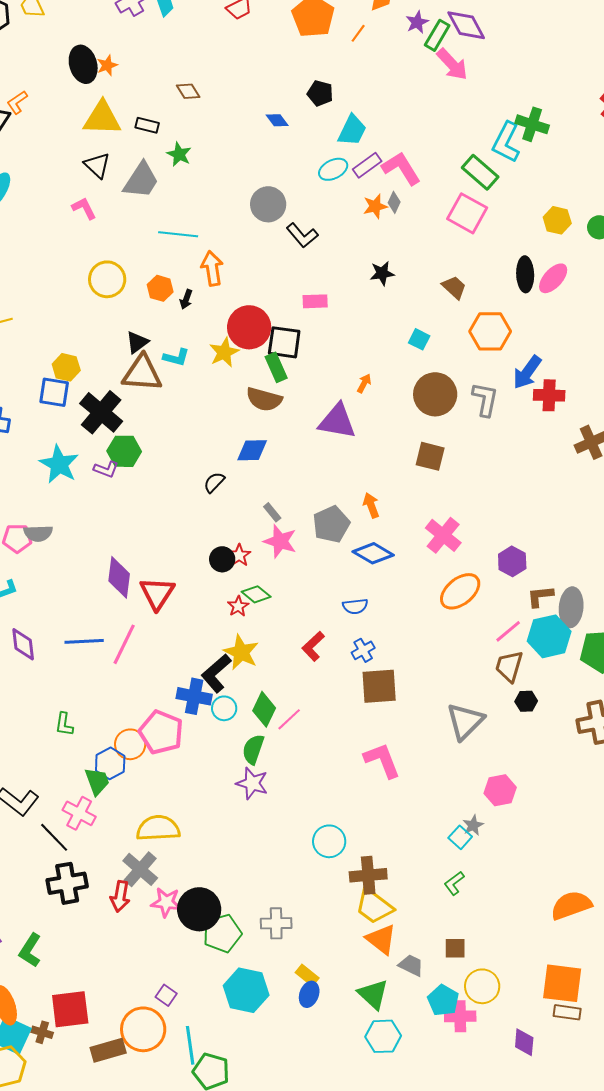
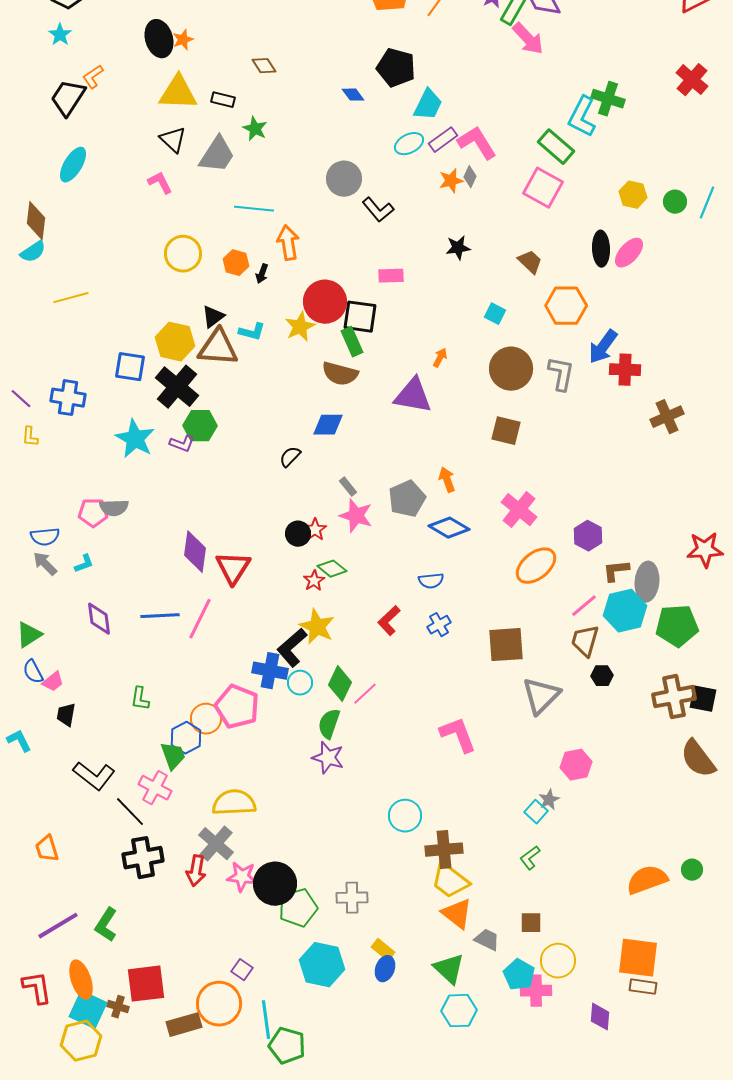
black pentagon: (320, 93) -> (396, 68), size x1.5
yellow hexagon: (66, 367) -> (175, 342), moved, size x1.4
brown square: (379, 686) -> (506, 645), moved

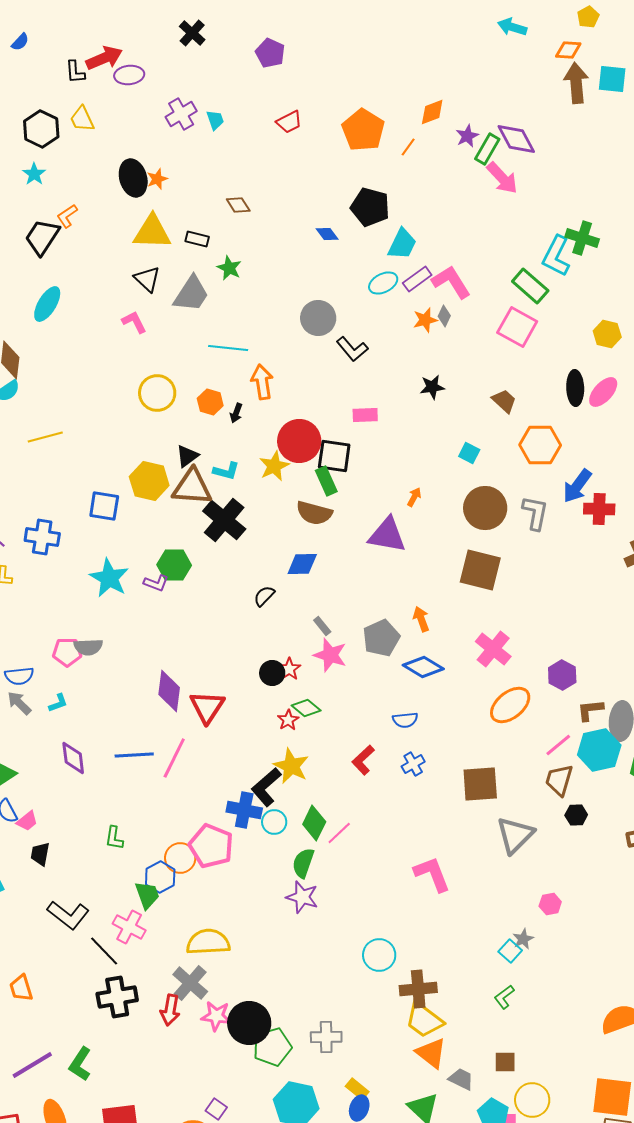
black cross: (177, 387) -> (224, 520), moved
brown square: (506, 431) -> (480, 570), size x1.4
pink hexagon: (576, 765) -> (550, 904), size x0.7

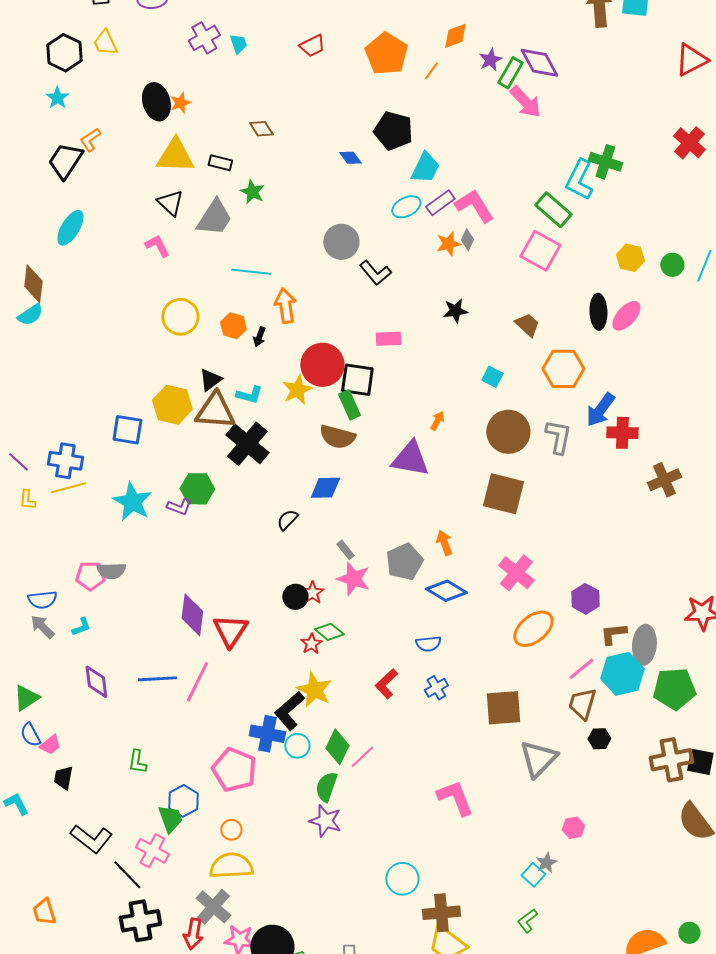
yellow line: (45, 437) -> (68, 488), moved
orange circle: (180, 858) -> (231, 830), moved, size x0.7

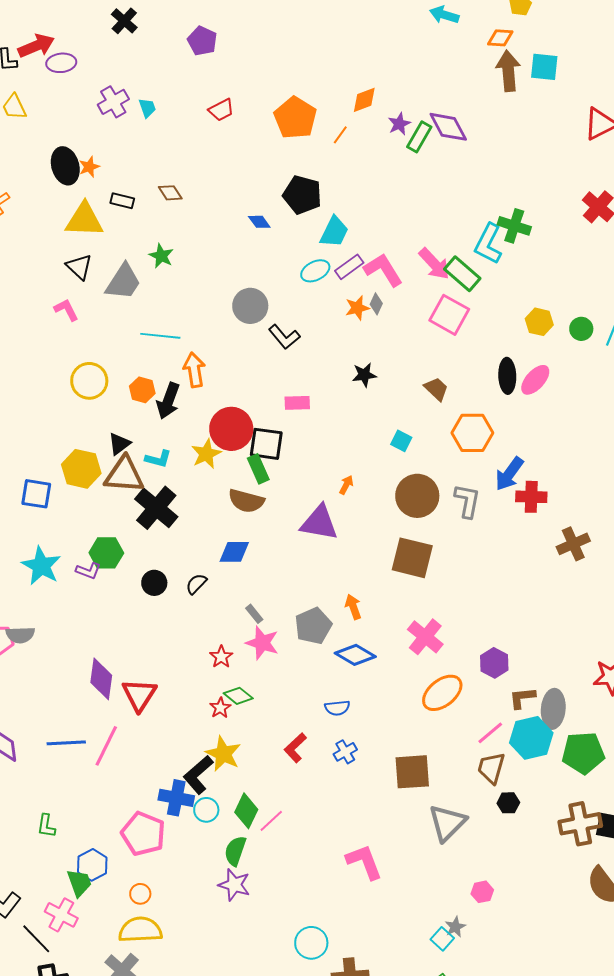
pink arrow: (525, 102) -> (434, 264), moved
black rectangle: (220, 163) -> (122, 201), moved
black arrow: (259, 337) -> (168, 401), size x1.8
black circle: (295, 597) -> (154, 583), moved

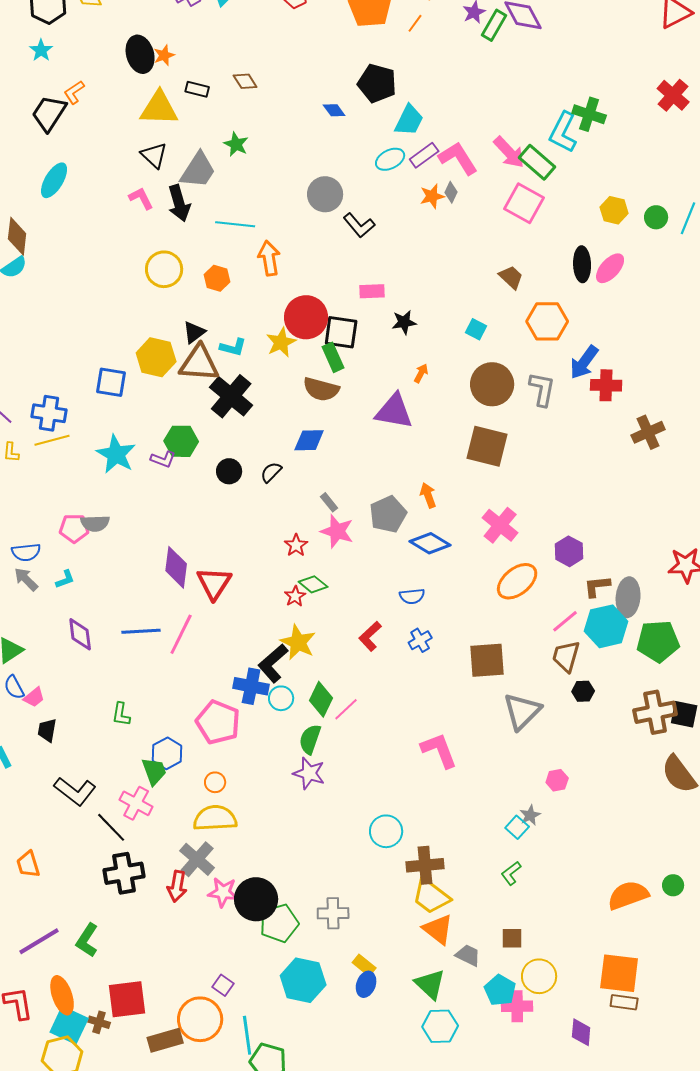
black star: (364, 375) -> (404, 322), moved
black arrow: (168, 401) -> (179, 203), moved, turned -36

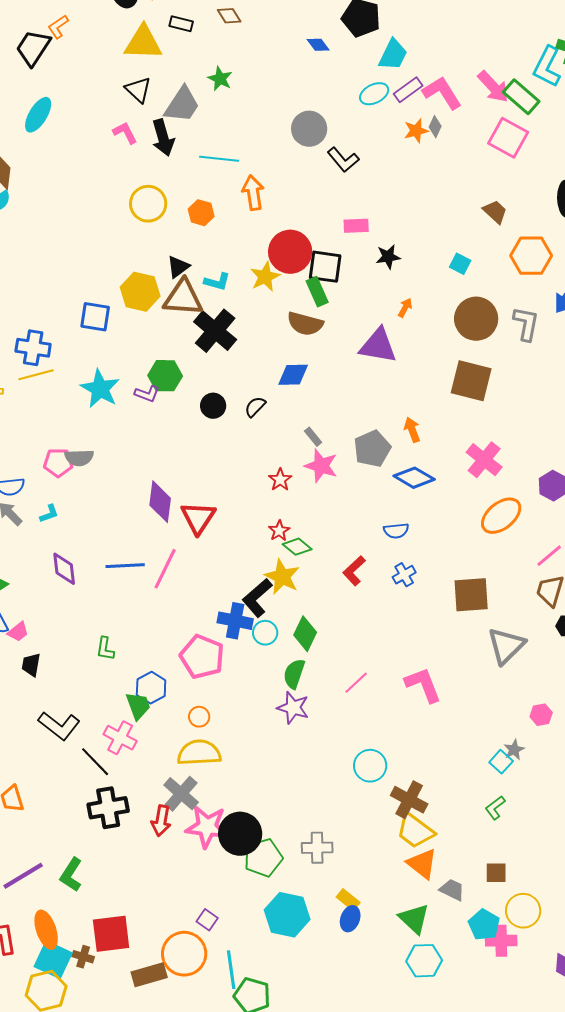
green diamond: (313, 584) -> (297, 547), moved
pink line: (346, 709) -> (356, 683), moved
brown cross: (425, 865) -> (409, 800), turned 33
pink star: (223, 892) -> (207, 827), size x1.4

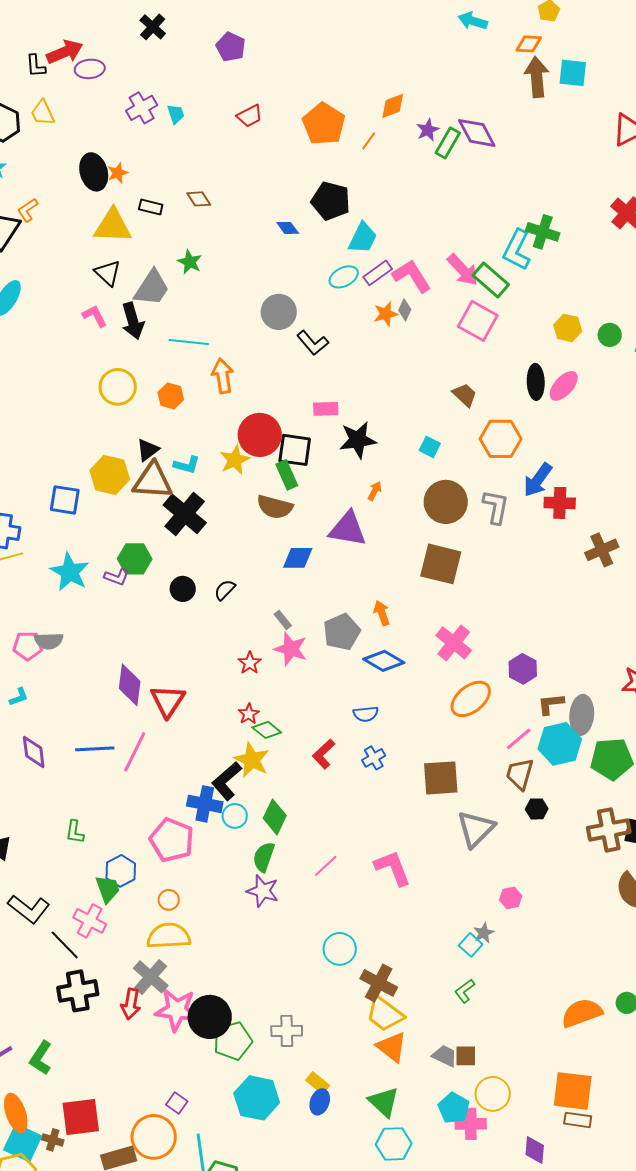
black star: (388, 257) -> (358, 440), size x1.5
blue diamond: (293, 375) -> (298, 558), moved
gray trapezoid: (452, 890) -> (445, 1056), moved

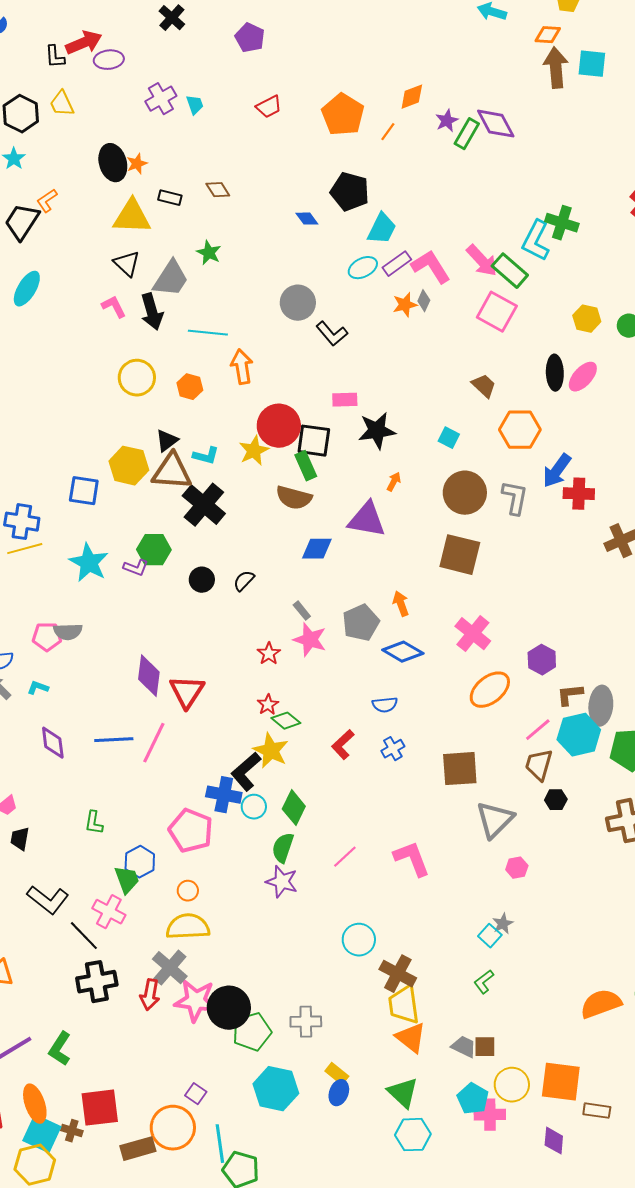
cyan L-shape: (19, 697) -> (38, 688), turned -140
pink hexagon: (511, 898) -> (517, 868), moved
yellow trapezoid: (385, 1014) -> (404, 1005), turned 45
orange square: (573, 1091) -> (561, 1082), moved

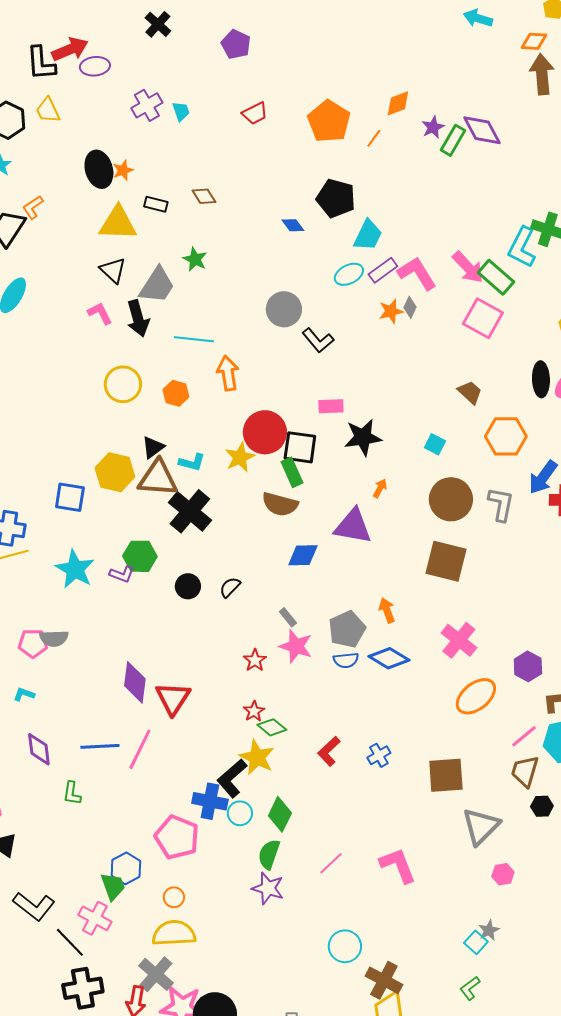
black L-shape: (55, 57) -> (41, 63), size x1.5
blue semicircle: (385, 705) -> (346, 660), moved
green L-shape: (94, 823) -> (72, 793), moved

